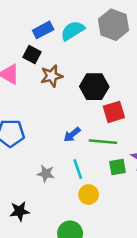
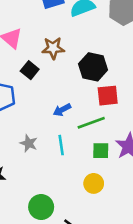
black square: (32, 55) -> (30, 70), moved
green line: (103, 142) -> (91, 123), turned -36
yellow circle: (89, 195) -> (94, 183), moved

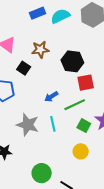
gray star: (29, 143) -> (28, 125), size x1.6
green square: (101, 151) -> (84, 126), turned 32

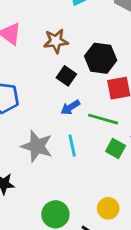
black square: (24, 68) -> (66, 76), moved
green line: (75, 105) -> (103, 119), turned 40
yellow circle: (81, 151) -> (108, 208), moved

